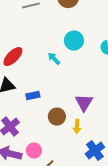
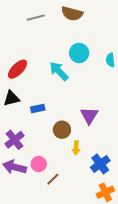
cyan arrow: (54, 59) -> (59, 71), size x1.5
yellow arrow: (77, 127) -> (76, 148), moved

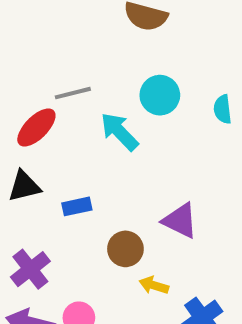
gray line: (36, 18) -> (73, 93), moved
purple triangle: (89, 116) -> (180, 221), turned -36
yellow arrow: (76, 148) -> (154, 285), turned 104

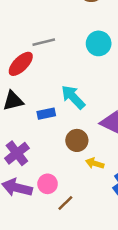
cyan arrow: (119, 132) -> (73, 97), moved

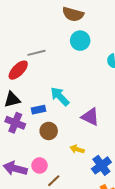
cyan circle: (99, 43) -> (80, 41), moved
brown circle: (77, 140) -> (49, 131), moved
purple cross: (17, 153) -> (15, 123), moved, turned -30

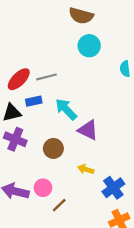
gray line: (36, 53) -> (46, 77), moved
blue rectangle: (39, 110) -> (34, 101), moved
purple triangle: (90, 117) -> (88, 130), moved

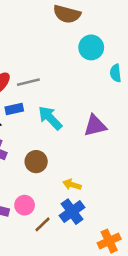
cyan circle: (89, 46) -> (91, 47), moved
purple triangle: (88, 130) -> (95, 126), moved, turned -40
blue cross: (113, 188) -> (72, 212), moved

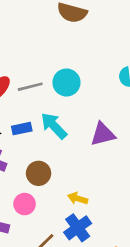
cyan circle: (91, 47) -> (66, 82), moved
blue rectangle: (14, 109) -> (22, 129), moved
pink circle: (25, 205) -> (25, 204), moved

